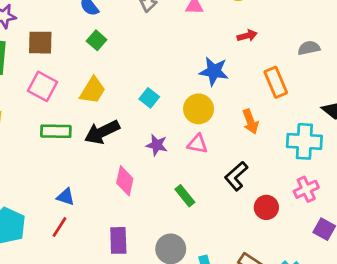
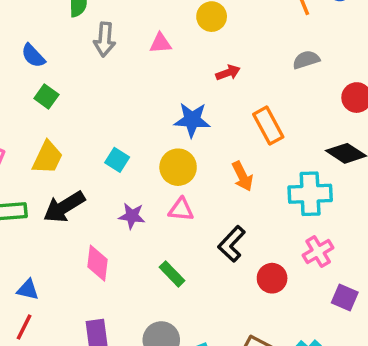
gray semicircle: (309, 48) -> (306, 60), moved

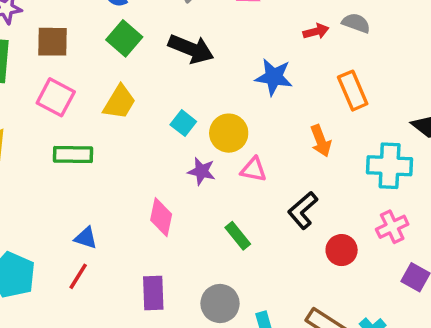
gray semicircle: (306, 60) -> (356, 23), moved, turned 32
green square: (46, 96) -> (124, 38), size x1.4
cyan square: (117, 160) -> (183, 123), moved
yellow circle: (178, 167) -> (229, 133), moved
black arrow: (64, 207) -> (191, 49), moved, turned -132

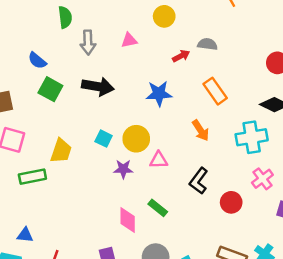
yellow trapezoid: (119, 102) -> (61, 151), moved
pink diamond: (161, 217) -> (128, 220), moved
blue triangle: (86, 238) -> (25, 235), moved

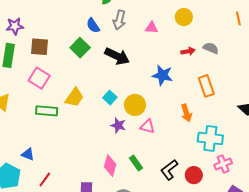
blue semicircle: (37, 60) -> (93, 26), moved
cyan cross: (252, 137) -> (210, 138), moved
black L-shape: (199, 181) -> (169, 170), moved

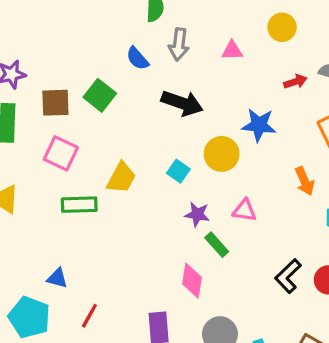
green square: (80, 48) -> (100, 95), moved
yellow circle: (135, 105) -> (222, 154), moved
green rectangle: (136, 163) -> (217, 245), moved

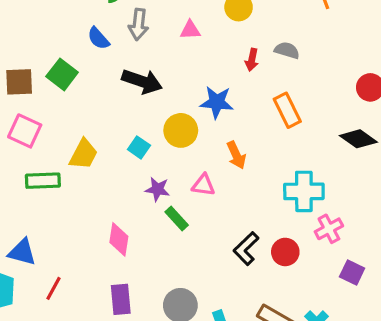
red arrow: (295, 82) -> (252, 60), turned 120
orange arrow: (305, 181) -> (236, 155), moved
blue triangle: (57, 278) -> (22, 252), size x1.4
pink diamond: (192, 281) -> (119, 239), moved

